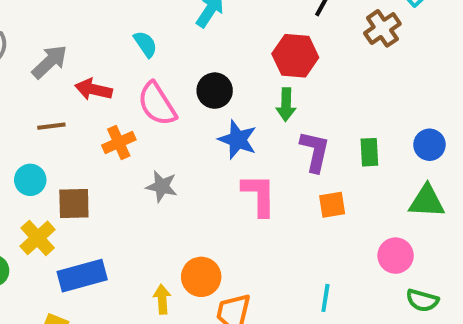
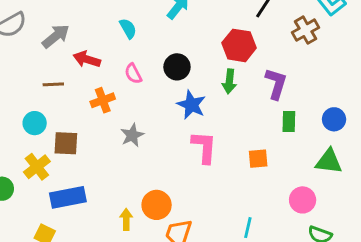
pink semicircle: (157, 104) -> (133, 74), size x0.6
purple L-shape: (315, 151) -> (276, 84), moved
gray star: (162, 186) -> (132, 135), turned 30

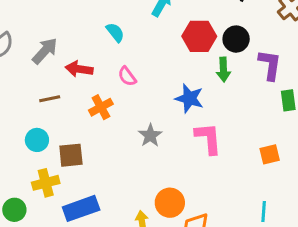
red hexagon: (239, 45) -> (199, 36), moved
black circle: (177, 67) -> (236, 39), moved
gray star: (132, 135) -> (150, 135), moved
orange square: (258, 159) -> (270, 154), moved
yellow cross: (37, 167) -> (46, 183), turned 32

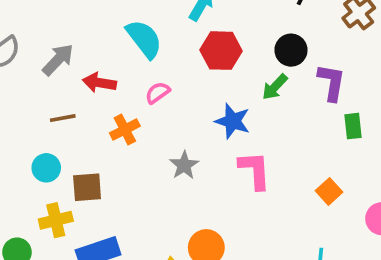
cyan semicircle: (115, 32) -> (144, 39), size x1.6
red hexagon: (199, 36) -> (221, 51), moved
green arrow: (223, 70) -> (275, 87), turned 45
pink semicircle: (127, 76) -> (158, 93), turned 90
orange square: (270, 154) -> (329, 191), turned -30

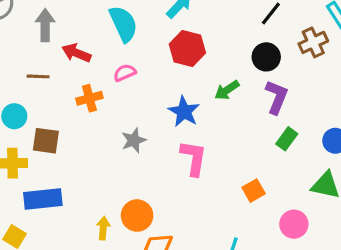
black circle: (291, 50) -> (266, 57), moved
gray arrow: (58, 60) -> (45, 25), turned -56
green rectangle: (353, 126) -> (287, 139), turned 30

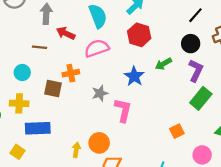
pink semicircle: (125, 73) -> (97, 48), size x1.6
orange cross: (89, 98) -> (71, 73), moved
green rectangle: (287, 139) -> (201, 98), size x1.5
brown square: (46, 141) -> (53, 89), moved
pink L-shape: (194, 158) -> (123, 110), moved

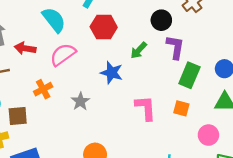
brown square: (53, 89) -> (18, 116), moved
pink L-shape: (123, 110) -> (146, 108), moved
orange square: (177, 131) -> (181, 108), moved, turned -32

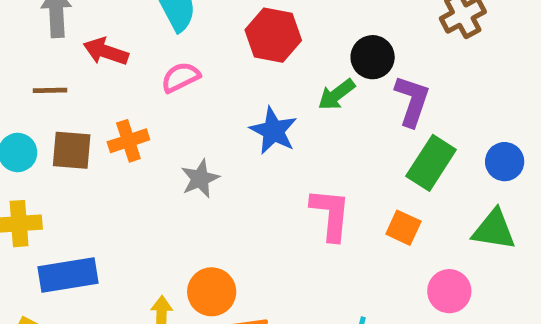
black circle: (161, 20) -> (373, 57), moved
pink semicircle: (63, 55) -> (181, 77), size x0.7
brown square: (18, 116) -> (72, 150), moved

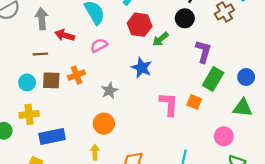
black circle: (373, 57) -> (185, 18), moved
green arrow: (336, 95) -> (160, 39), moved
orange square: (403, 228) -> (194, 102), moved
orange circle: (212, 292) -> (104, 124), moved

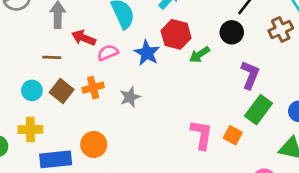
pink semicircle: (99, 45) -> (108, 53), moved
blue star: (142, 68) -> (147, 53), moved
brown square: (51, 80) -> (62, 91), turned 30
gray star: (110, 91) -> (130, 97), moved
orange circle: (104, 124) -> (94, 144), moved

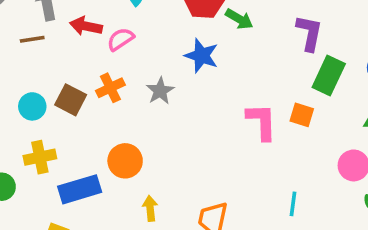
blue star: (147, 53) -> (202, 56), moved
green arrow: (200, 55) -> (239, 19), turned -105
brown line: (52, 57) -> (32, 39), moved

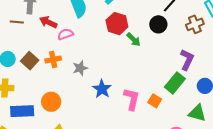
purple L-shape: (309, 33) -> (187, 60), moved
blue star: (202, 56) -> (102, 89), moved

